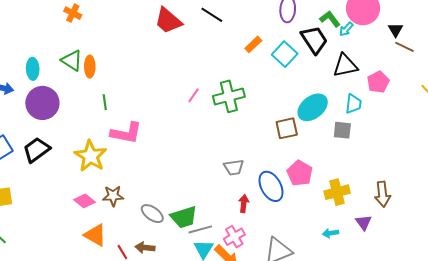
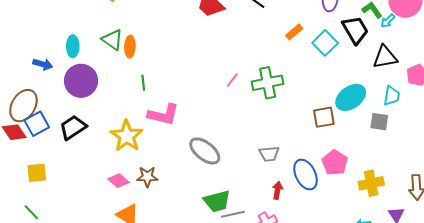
gray ellipse: (152, 214) -> (205, 151), moved, size x1.4

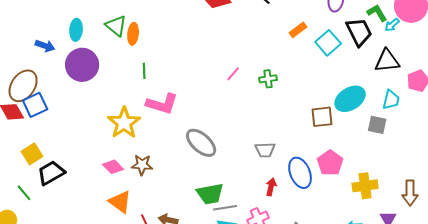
green cross: (268, 83) -> (268, 79), size x0.6
black trapezoid: (73, 127) -> (51, 173), moved
yellow square: (37, 173) -> (32, 154), turned -30

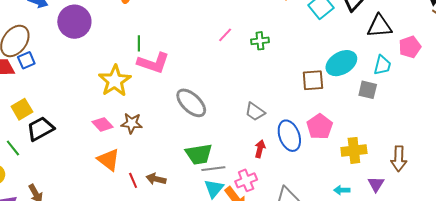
green line: (144, 71) -> (139, 43), moved
blue square: (35, 105) -> (26, 60), size x0.7
gray trapezoid: (265, 150) -> (255, 112), turned 35

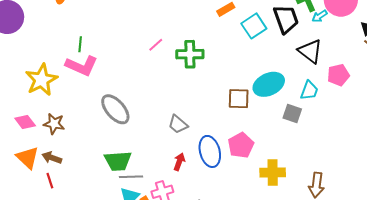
black triangle: (379, 26) -> (310, 51), turned 36
green cross: (260, 41) -> (190, 54), size x1.5
green line: (139, 43) -> (80, 44), moved
brown arrow: (156, 179) -> (52, 158), moved

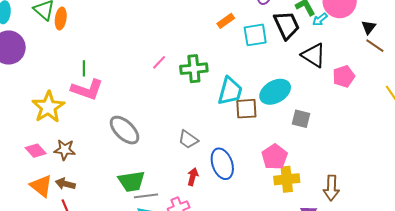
cyan square: (254, 26) -> (255, 35), turned 30
cyan trapezoid: (309, 90) -> (230, 91), moved, size x1.4
pink pentagon: (241, 145) -> (275, 157), moved

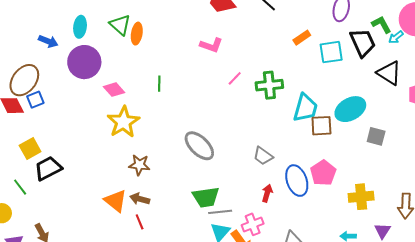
pink L-shape: (87, 90) -> (211, 45), moved, size x0.7
pink diamond: (36, 151) -> (114, 90), moved
pink pentagon: (275, 157) -> (323, 173), moved

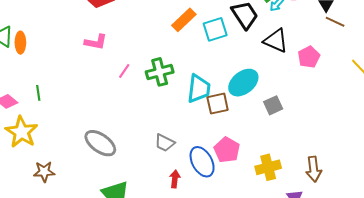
orange rectangle: (302, 38) -> (184, 20), size x1.4
green line: (159, 84) -> (38, 93), moved
gray square: (376, 136) -> (273, 105), turned -30

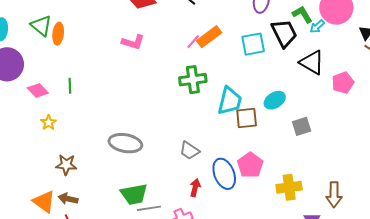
orange rectangle: (184, 20) -> (209, 37), moved
pink line: (124, 71) -> (193, 42), moved
cyan ellipse: (243, 83) -> (275, 100), size x0.7
yellow star: (22, 132) -> (49, 123), size x0.5
gray ellipse: (100, 143) -> (125, 143), turned -32

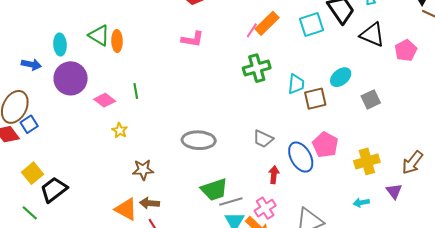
cyan trapezoid: (230, 101) -> (296, 84), size x0.7
brown arrow: (334, 195) -> (412, 163), turned 45

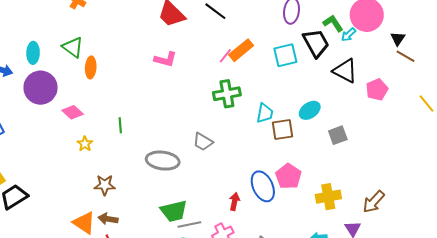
orange ellipse: (117, 41) -> (91, 67), moved
green line: (136, 91) -> (120, 125), moved
gray trapezoid: (263, 139) -> (203, 142), moved

